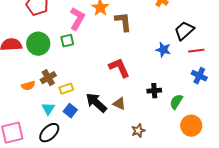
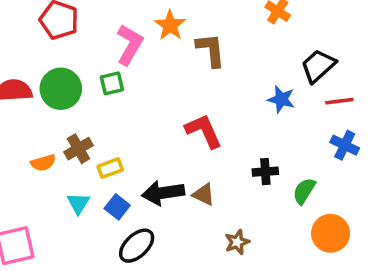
black arrow: (96, 103) -> (163, 193), turned -50
black ellipse: (49, 133) -> (137, 246), moved

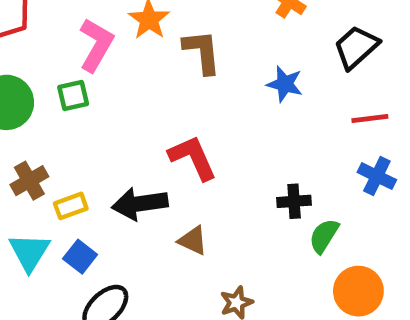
black trapezoid: (318, 66) -> (356, 47), moved
blue star: (281, 99) -> (285, 84), moved
black cross: (265, 172) -> (294, 201), moved
black arrow: (163, 193) -> (140, 204), moved
cyan triangle: (78, 203) -> (29, 252), size x1.4

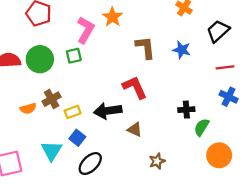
brown L-shape: (202, 52) -> (145, 47), moved
cyan triangle: (29, 252) -> (52, 151), moved

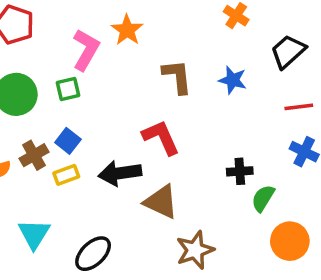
brown triangle: (135, 130) -> (161, 202), size x1.5
blue square: (77, 138) -> (68, 141), moved
brown star: (157, 161) -> (195, 250), size x1.5

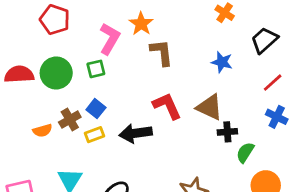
brown L-shape: (177, 76) -> (162, 52), moved
red line: (299, 107) -> (273, 83), turned -35
brown triangle: (161, 202) -> (210, 107), moved

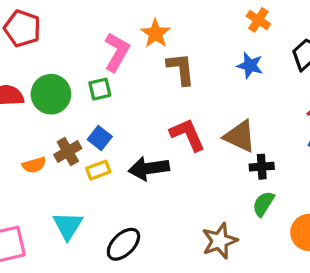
red pentagon: (55, 20) -> (22, 28), moved
blue star: (222, 62) -> (250, 66), moved
green semicircle: (245, 152) -> (263, 204), moved

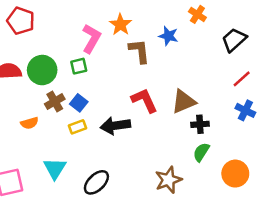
blue star: (250, 66) -> (168, 36), moved
brown triangle: (240, 136) -> (184, 102), turned -48
brown cross: (68, 151) -> (55, 102), moved

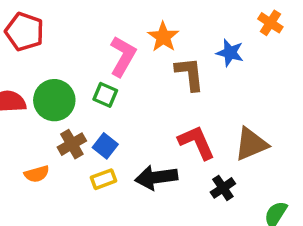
green square: (79, 66) -> (105, 95), turned 36
black cross: (200, 124) -> (223, 188), moved, turned -30

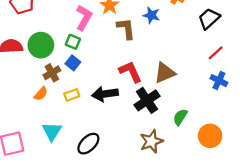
blue square: (105, 146) -> (73, 63), moved
orange semicircle: (37, 174) -> (41, 94), moved, turned -32
black cross: (223, 188) -> (147, 100), size x1.6

